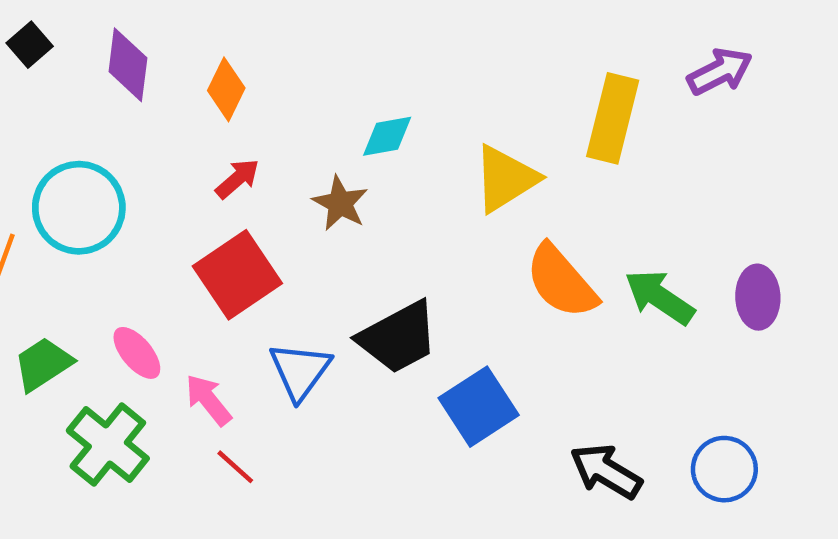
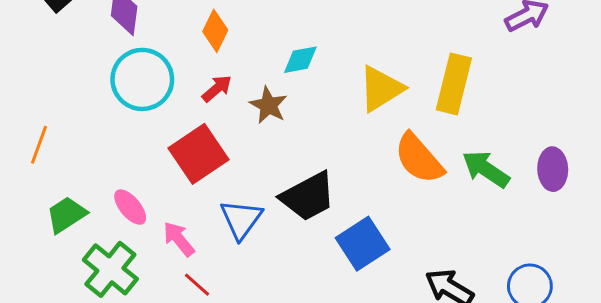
orange diamond: (226, 89) -> (215, 31), moved
yellow rectangle: (613, 118) -> (454, 84), moved
red arrow: (237, 179) -> (217, 89), moved
cyan circle: (79, 208) -> (142, 79), moved

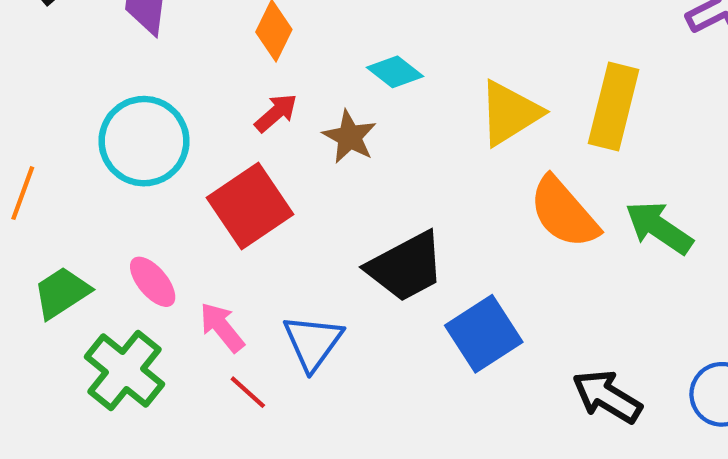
cyan diamond: (300, 60) -> (395, 72), turned 48
cyan circle: (142, 79) -> (144, 141), moved
blue triangle: (241, 219) -> (313, 342), moved

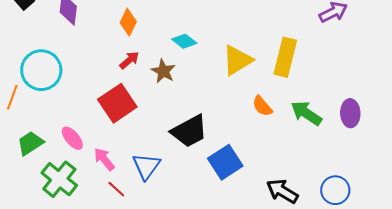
cyan circle: (144, 141) -> (41, 70), moved
orange semicircle: (564, 213) -> (262, 106), size x0.6

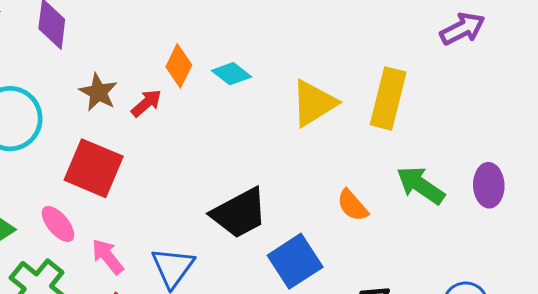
orange diamond: (128, 22) -> (179, 66), moved
brown star: (163, 71) -> (98, 92), moved
red square: (117, 103) -> (94, 168), moved, turned -33
orange semicircle: (262, 106) -> (352, 205), moved

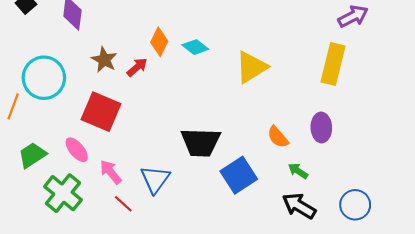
yellow rectangle: (388, 98) -> (333, 64), moved
green arrow: (421, 185) -> (298, 171), moved, size x0.6
purple ellipse: (489, 185) -> (321, 128), moved
black trapezoid: (239, 213) -> (201, 142), turned 30

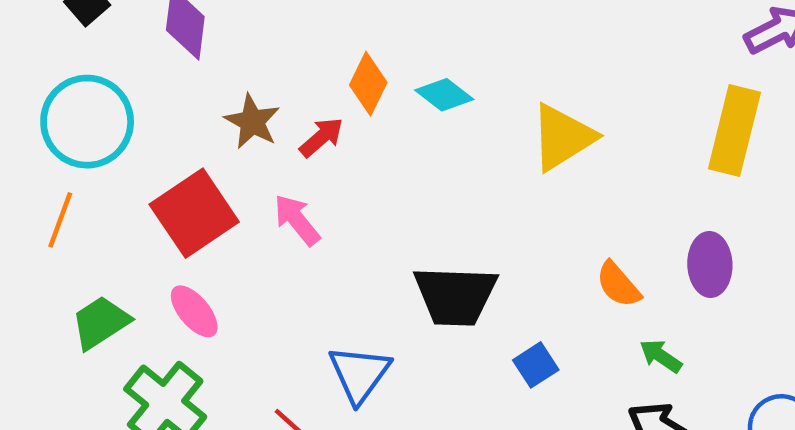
cyan circle: (44, 78) -> (87, 122), moved
red square: (101, 112) -> (194, 213), moved, turned 33
pink arrow: (111, 172) -> (297, 220), moved
blue square: (239, 175) -> (536, 365), size x0.6

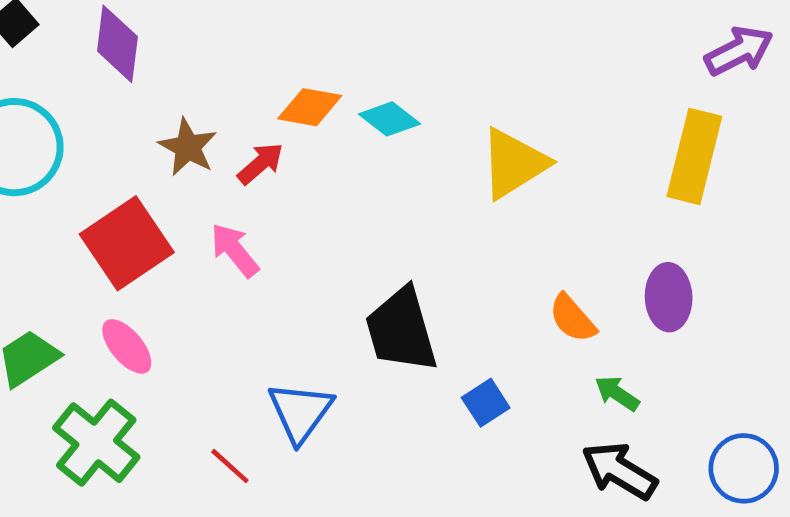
orange diamond: (368, 84) -> (310, 107), turned 74
black trapezoid: (455, 296) -> (401, 330), turned 72

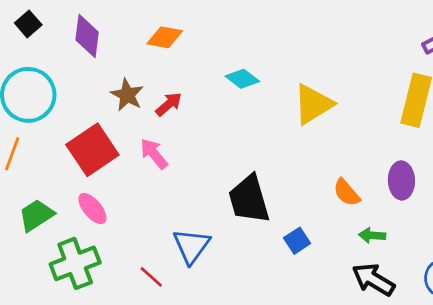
orange diamond: (310, 107) -> (165, 37), moved
green arrow: (617, 393) -> (372, 235), turned -30
green cross: (96, 443) -> (75, 263), turned 30

